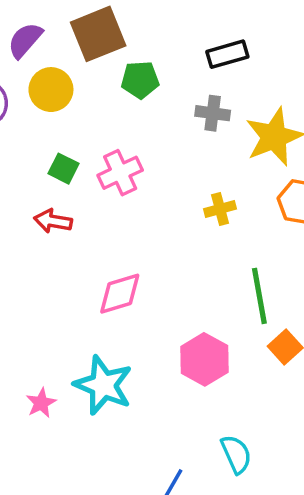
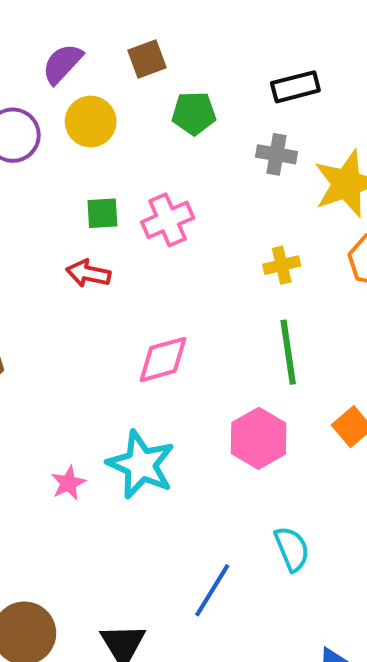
brown square: (98, 34) -> (147, 59), size x0.6
green square: (64, 169) -> (102, 213), turned -32
green line: (259, 296) -> (288, 352), moved

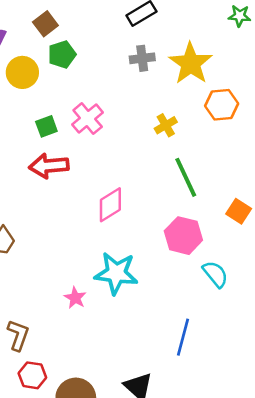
green pentagon: (194, 113) -> (62, 55), moved
red arrow: (88, 273) -> (49, 166), size x1.4
cyan semicircle: (292, 549) -> (215, 274), moved

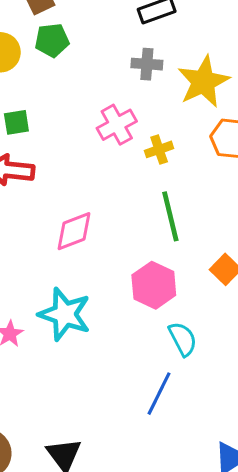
pink cross: (88, 119) -> (117, 125), moved
blue line: (183, 337) -> (159, 394), moved

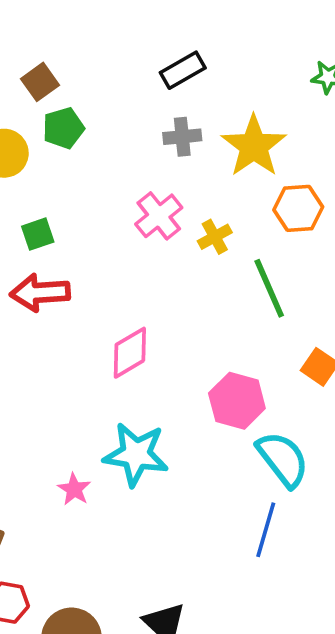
green line: (170, 216) -> (269, 288), moved
cyan semicircle: (183, 339) -> (283, 459), size x1.4

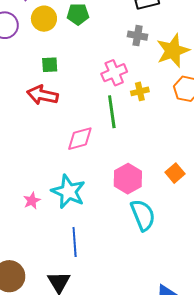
green line: (269, 288) -> (112, 112), moved
blue line: (266, 530) -> (75, 242), moved, turned -36

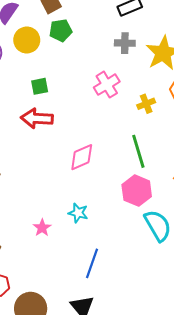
yellow cross: (140, 91) -> (146, 104), moved
green line: (112, 112) -> (138, 151), moved
cyan star: (68, 192) -> (78, 213), size x0.6
blue line: (75, 242) -> (92, 263), turned 32

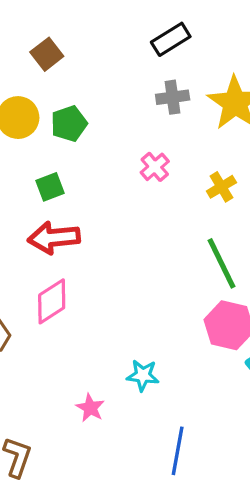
green pentagon: (61, 30) -> (69, 124), moved
pink cross: (107, 85) -> (155, 167), size x0.7
pink diamond: (82, 157) -> (52, 301), moved

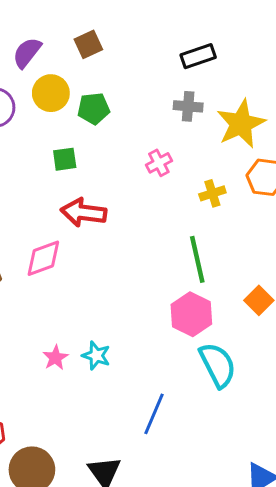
red arrow: (54, 238) -> (84, 213), moved
cyan star: (143, 375) -> (96, 356), moved
blue line: (178, 451) -> (154, 414), moved

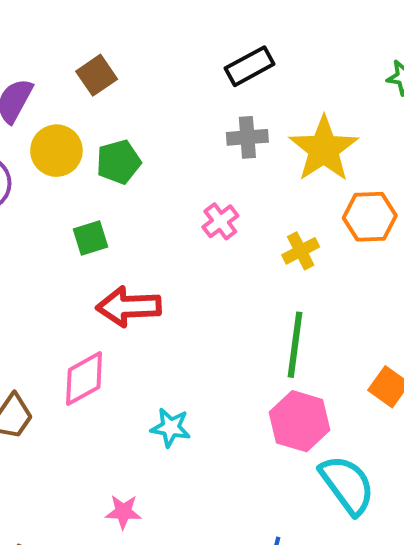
green line: (197, 259) -> (295, 345), turned 30
cyan star: (96, 356) -> (171, 428), moved
pink star: (55, 358) -> (123, 512), turned -30

